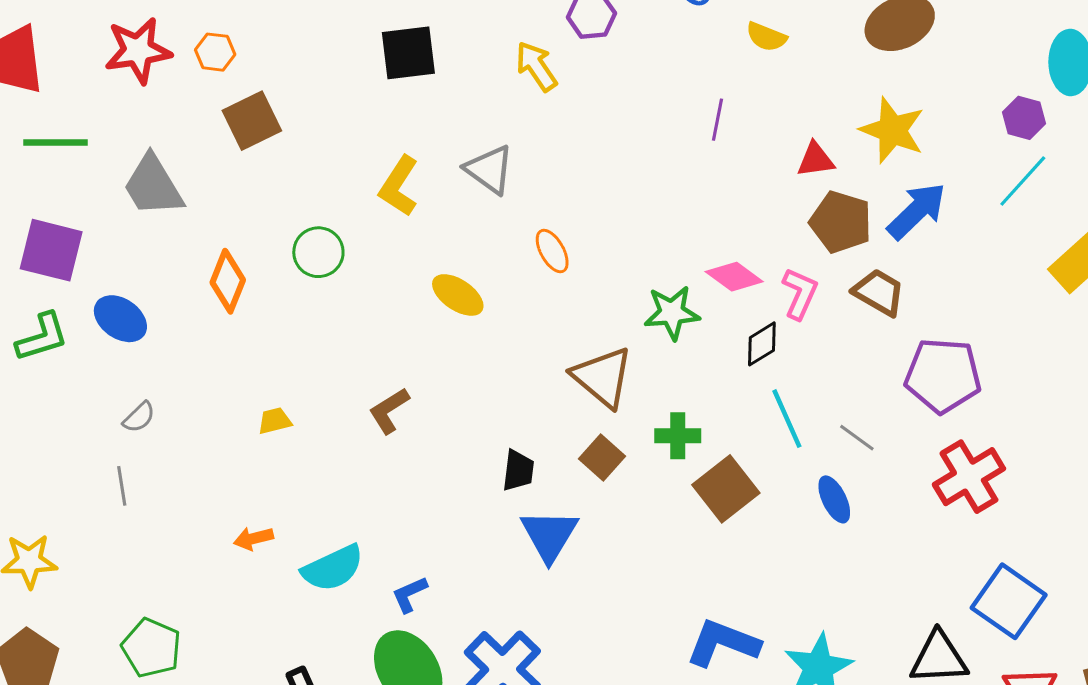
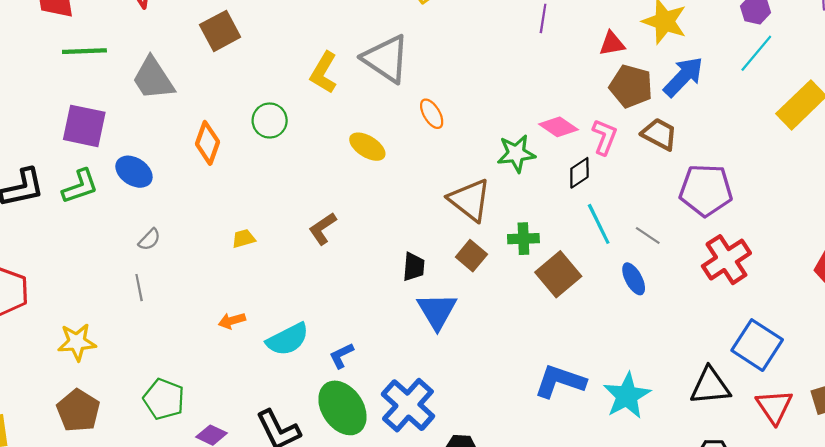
gray triangle: (489, 169) -> (386, 59), size x1.4

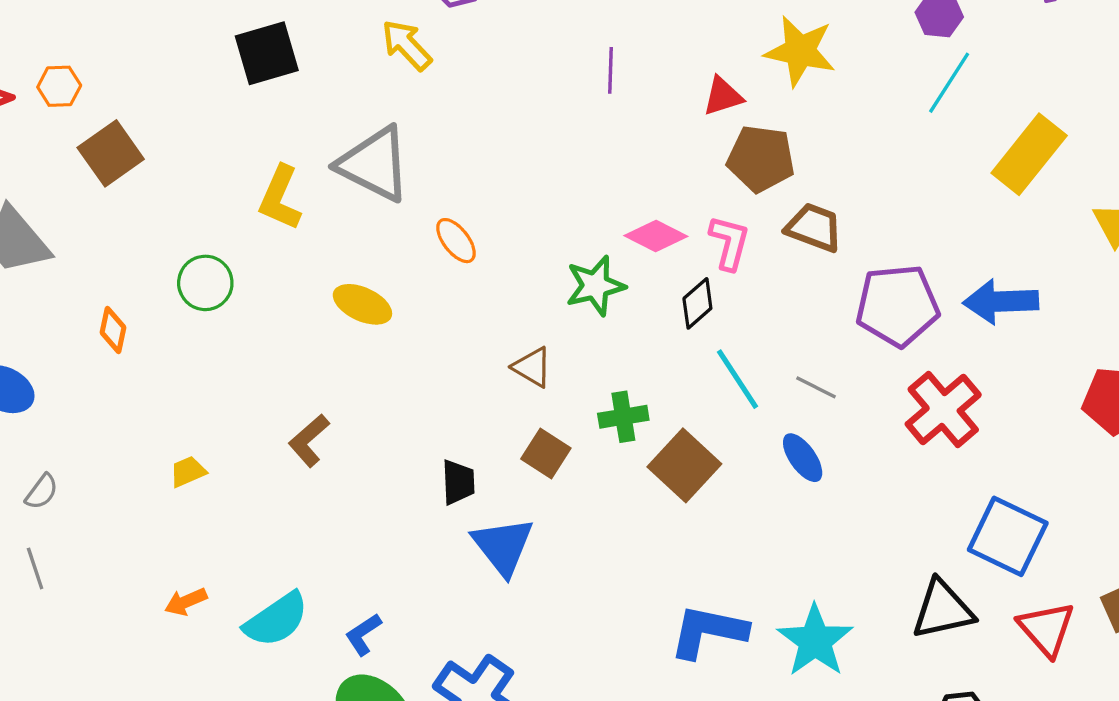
blue arrow: (683, 77) -> (1001, 302), moved, turned -129
orange diamond: (207, 143) -> (113, 330), size x0.7
brown triangle: (470, 200) -> (532, 367), size x0.6

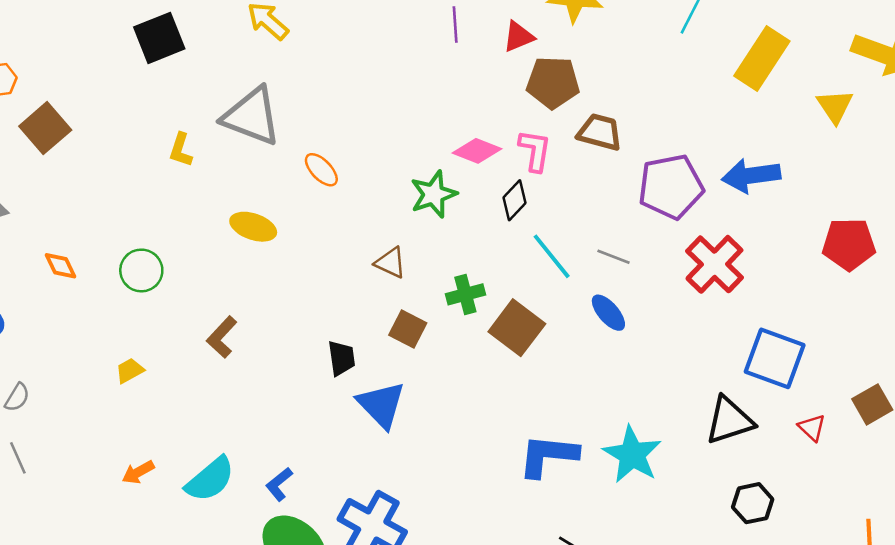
purple line: (610, 70) -> (455, 25), moved
yellow L-shape: (280, 198) -> (181, 150), size x0.7
green circle: (205, 283) -> (141, 270), moved
orange diamond: (113, 330) -> (60, 266), turned -32
red triangle: (1047, 629) -> (812, 428), size x0.6

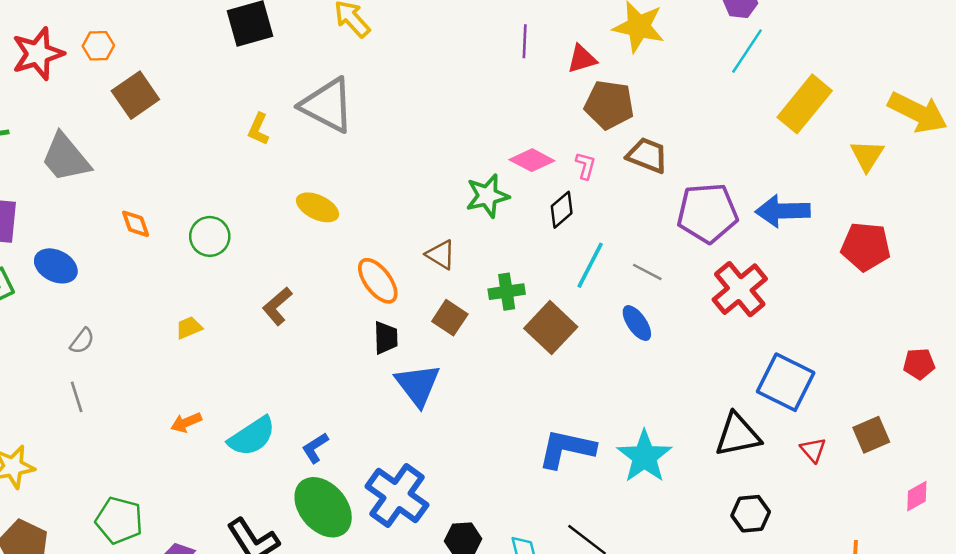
pink L-shape: (535, 150) -> (585, 166), size x0.7
orange ellipse: (321, 170) -> (378, 281), moved, size x1.4
red pentagon: (849, 244) -> (866, 247), moved
cyan line: (552, 256) -> (590, 265), turned 60

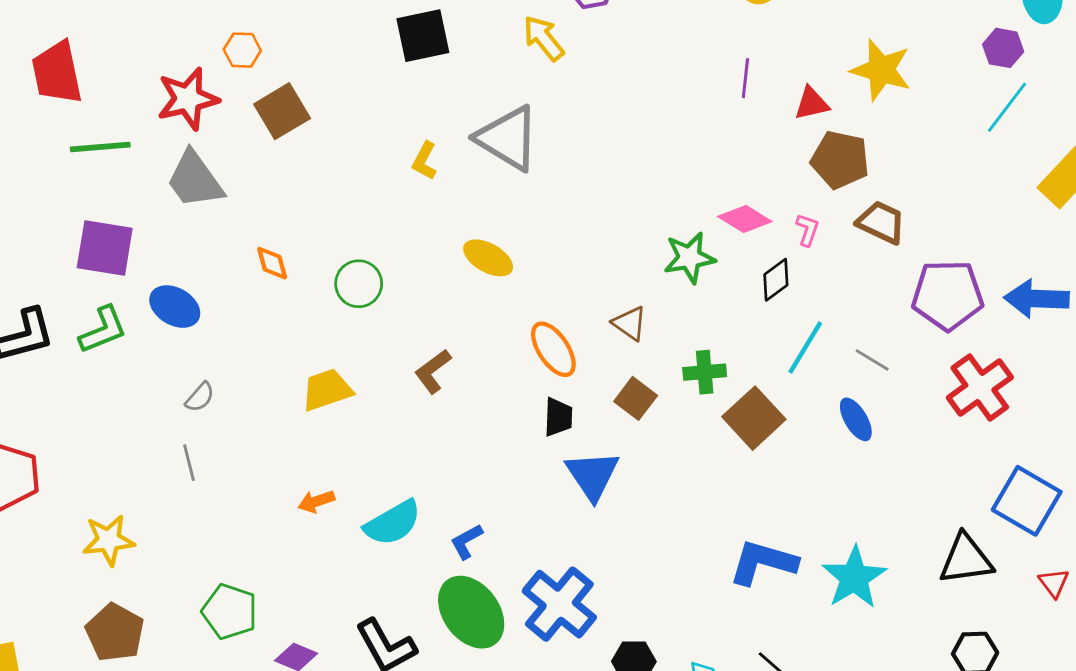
red star: (38, 54) -> (188, 99), moved
yellow trapezoid: (189, 328) -> (327, 390), size x1.6

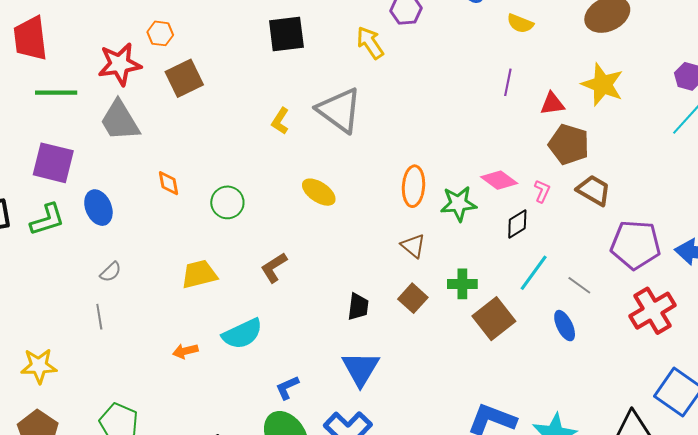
blue ellipse: (175, 307) -> (98, 208), turned 32
orange ellipse: (553, 349) -> (414, 186), moved, turned 33
blue triangle: (592, 475) -> (361, 369), moved
cyan semicircle: (393, 523) -> (242, 334), moved

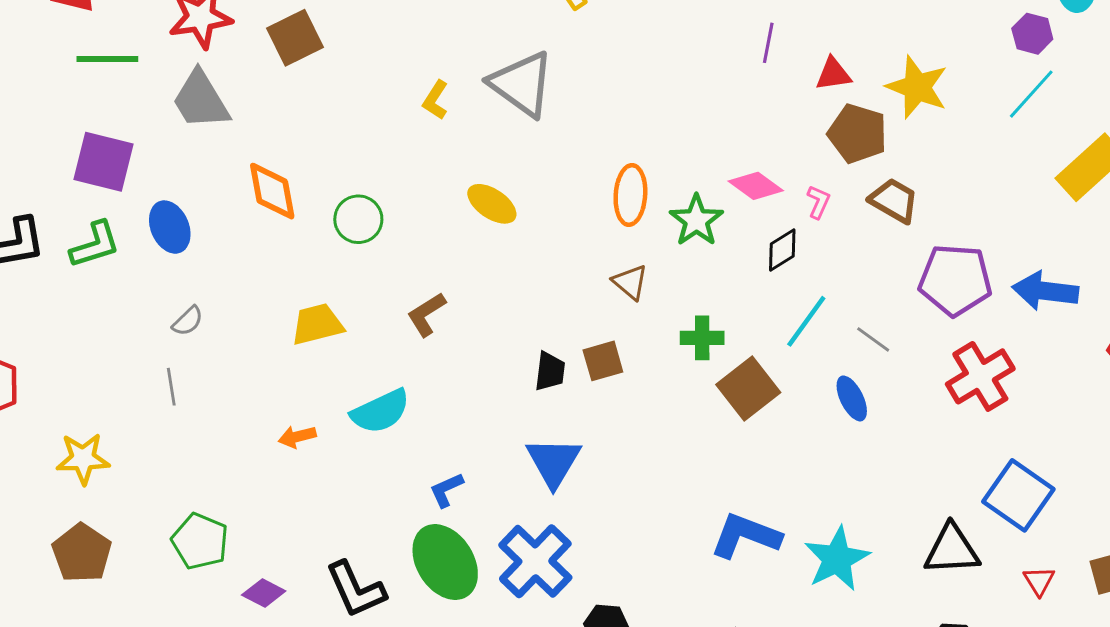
yellow star: (602, 85) -> (917, 87), moved
orange diamond: (169, 183) -> (272, 191), size x1.6
green star: (459, 204) -> (696, 220), turned -30
brown square: (413, 298) -> (603, 361), moved, turned 32

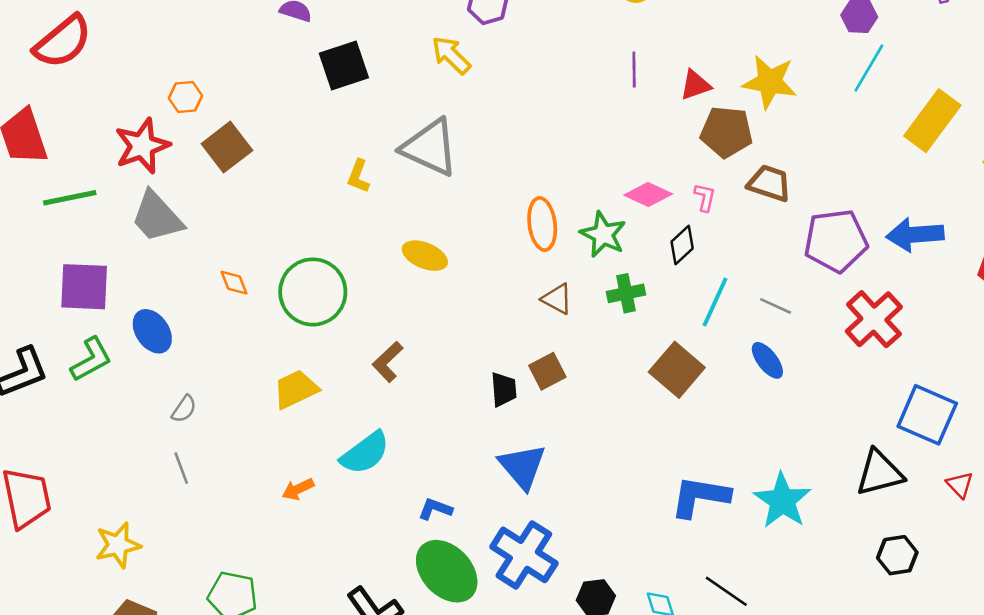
orange diamond: (272, 191) -> (234, 283), size x0.6
green circle: (358, 219) -> (313, 292), size x1.6
green cross: (702, 338) -> (626, 293), moved
blue L-shape: (446, 490) -> (435, 509), turned 56

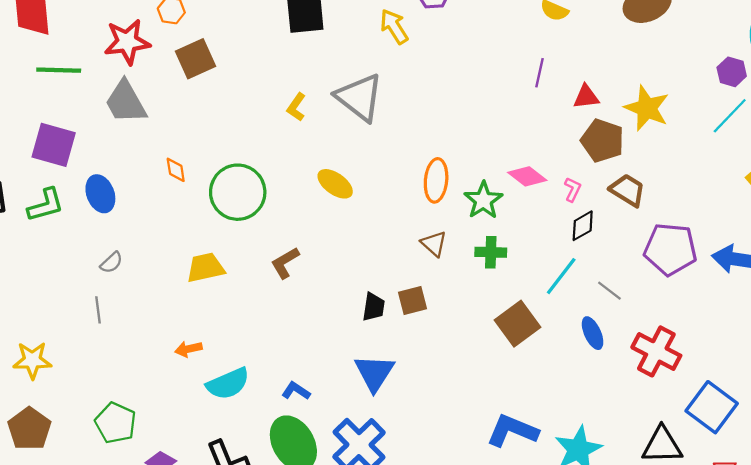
black diamond: (682, 245) -> (583, 226), moved
red cross: (874, 319) -> (656, 351), moved, turned -33
cyan semicircle: (365, 453) -> (228, 384), moved

